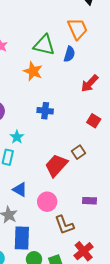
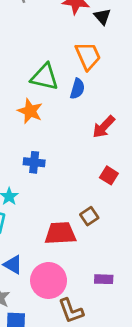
blue cross: (45, 111) -> (34, 162), moved
red trapezoid: (56, 165) -> (60, 233), turned 45
pink circle: (47, 202) -> (49, 280), size x1.4

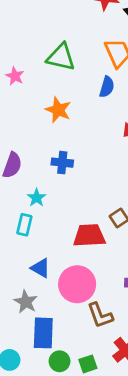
green triangle: (45, 77) -> (61, 57), moved

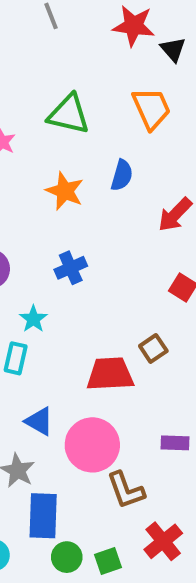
blue semicircle: (107, 87) -> (122, 175), moved
blue cross: (62, 163) -> (71, 268), turned -30

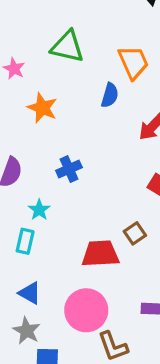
orange trapezoid: (151, 108) -> (133, 62), moved
orange star: (65, 191) -> (42, 108), moved
blue triangle: (39, 421) -> (30, 293), moved

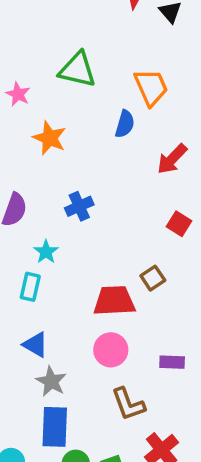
pink circle: (86, 310) -> (111, 350), moved, size x0.7
gray star: (27, 331) -> (51, 381), moved

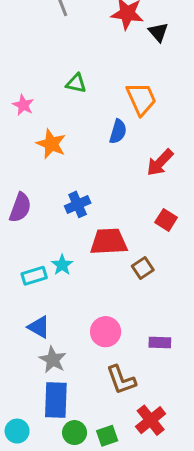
green triangle: (78, 70) -> (76, 83), size x0.6
cyan star: (46, 252) -> (62, 265), moved
cyan rectangle: (30, 287) -> (34, 276), turned 60
red trapezoid: (114, 301) -> (109, 242), moved

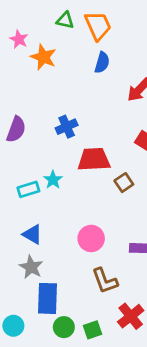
orange trapezoid: (141, 99) -> (98, 26), moved
orange star: (51, 144) -> (43, 57), moved
gray star: (53, 360) -> (31, 267), moved

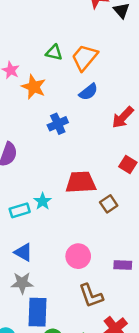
orange trapezoid: (98, 26) -> (85, 58), turned -116
blue semicircle: (102, 63) -> (88, 92), turned 36
blue cross: (67, 127) -> (58, 124), moved
gray star: (31, 267) -> (22, 283), turned -30

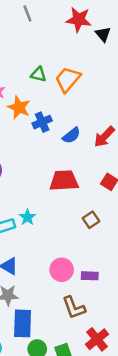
blue semicircle: (88, 92) -> (71, 135), moved
blue cross: (58, 124) -> (42, 122), moved
red trapezoid: (81, 182) -> (64, 181), moved
purple rectangle: (123, 265) -> (90, 276), moved

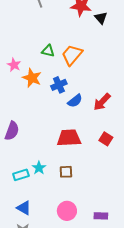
blue cross: (42, 122) -> (59, 85), moved
brown square: (91, 220) -> (66, 172), moved, turned 32
purple rectangle: (90, 276) -> (101, 216), moved

